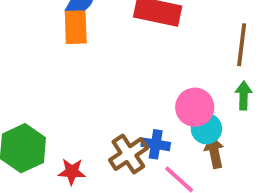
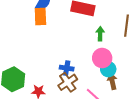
green arrow: (244, 96) -> (100, 34), moved
blue cross: (156, 144) -> (67, 68), moved

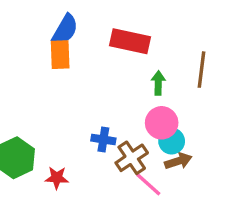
brown arrow: (112, 81) -> (178, 161), turned 84
brown cross: (68, 82) -> (132, 158), moved

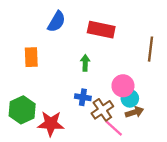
orange rectangle: (60, 55) -> (31, 57), moved
green arrow: (158, 83) -> (85, 63), moved
red star: (57, 178) -> (51, 124), size x1.6

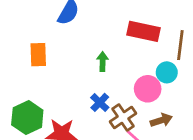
red rectangle: (101, 30) -> (144, 31), moved
blue cross: (83, 97) -> (100, 102), turned 35
cyan circle: (130, 98) -> (167, 72), moved

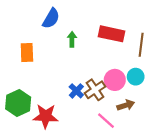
green arrow: (103, 61) -> (72, 39), moved
cyan circle: (167, 72) -> (136, 77), moved
brown cross: (123, 117) -> (95, 90), moved

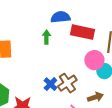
blue semicircle: (51, 18) -> (60, 17), moved, turned -126
pink circle: (115, 80) -> (94, 60), moved

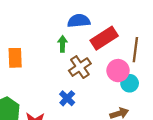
red rectangle: (82, 32) -> (104, 38), turned -45
brown cross: (67, 83) -> (80, 67), moved

